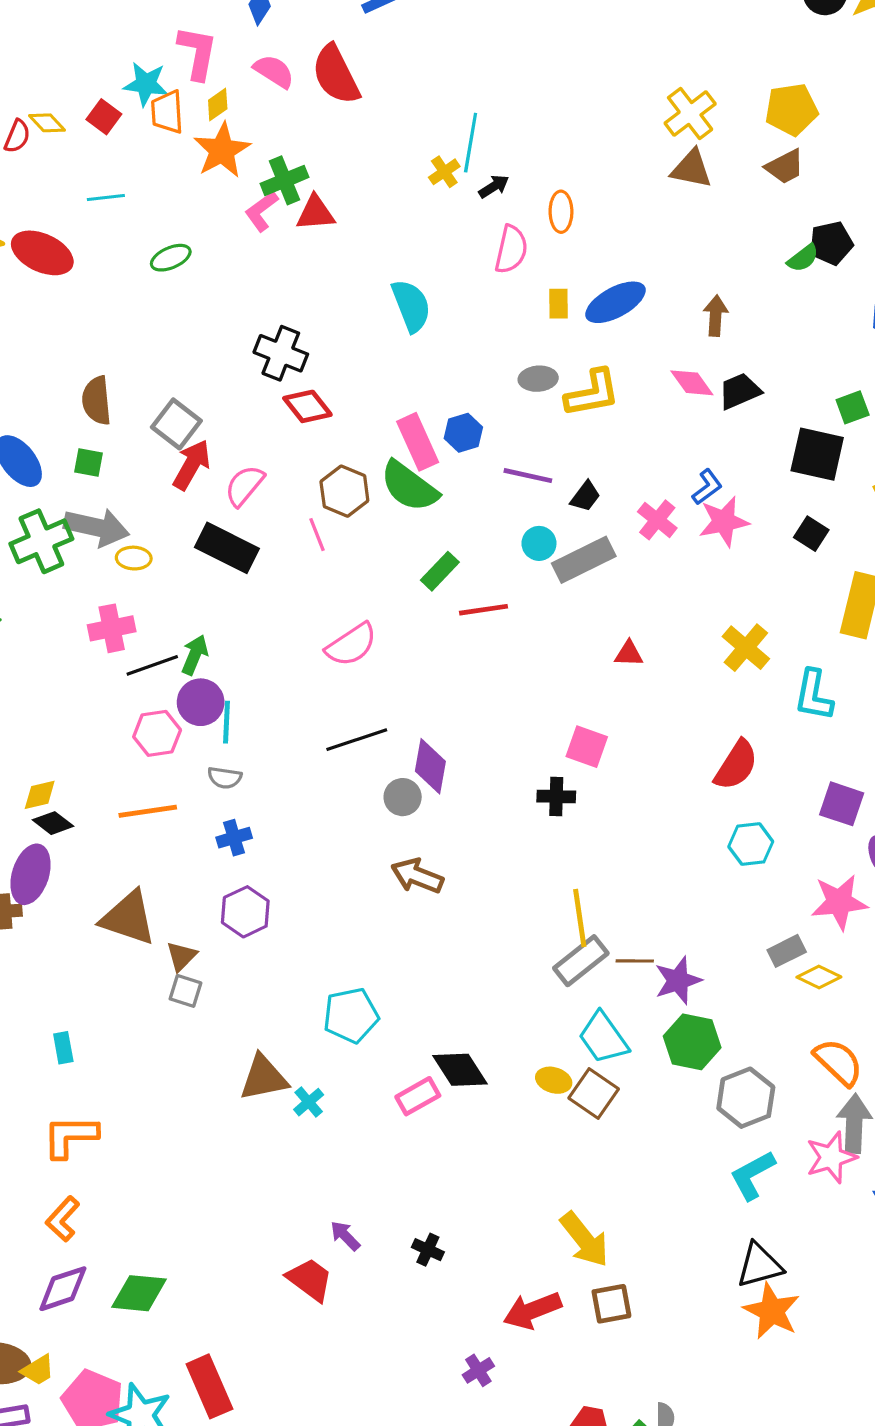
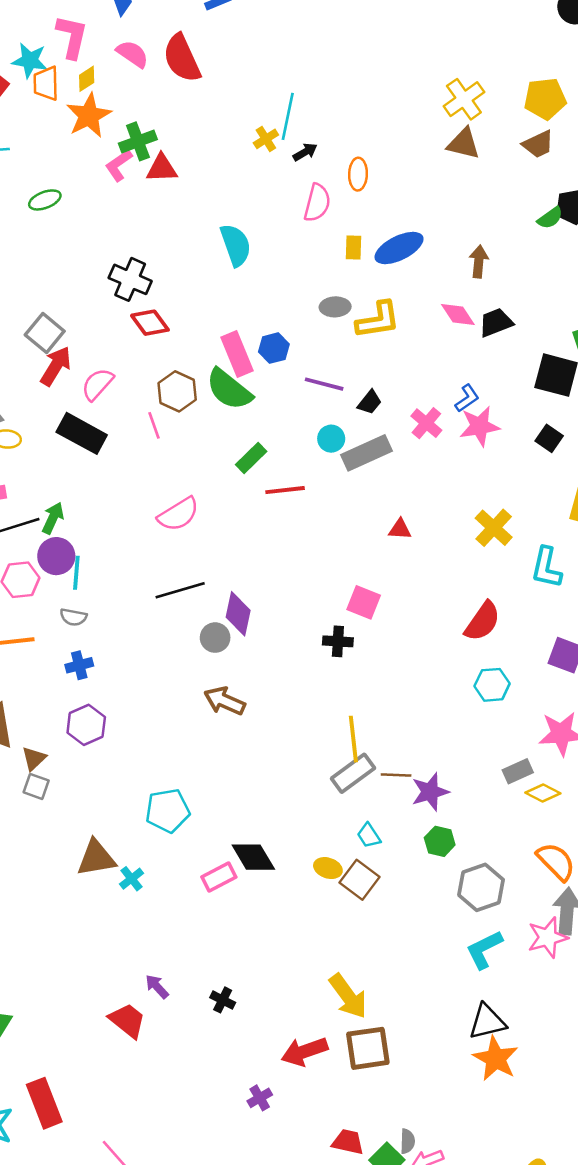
cyan trapezoid: (603, 1038) -> (369, 836), size x0.6
green hexagon: (692, 1042) -> (440, 841), size x0.7
brown square: (611, 1304) -> (368, 1048), size x1.4

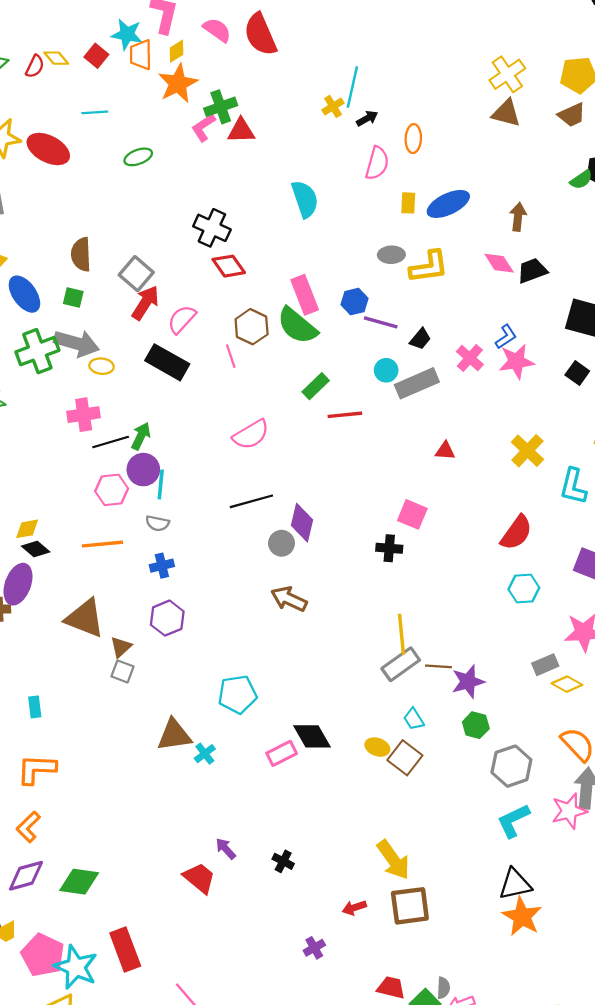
blue hexagon: (274, 348) -> (355, 302), moved
red arrow: (304, 1051) -> (354, 908), size x0.6

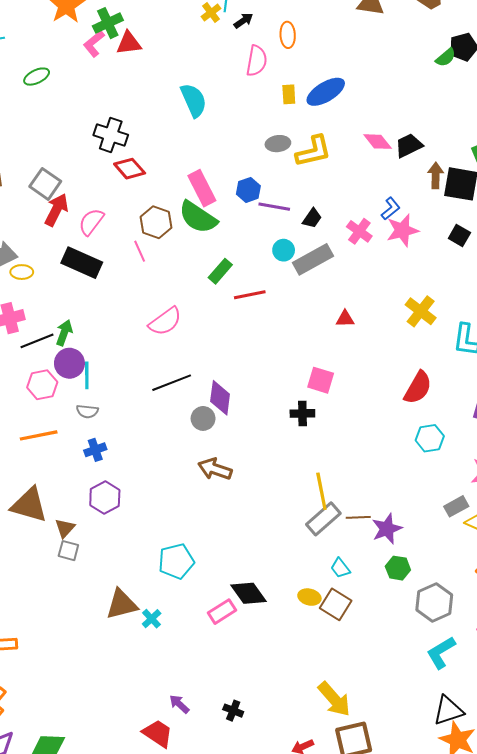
brown arrow: (518, 217) -> (436, 175), moved

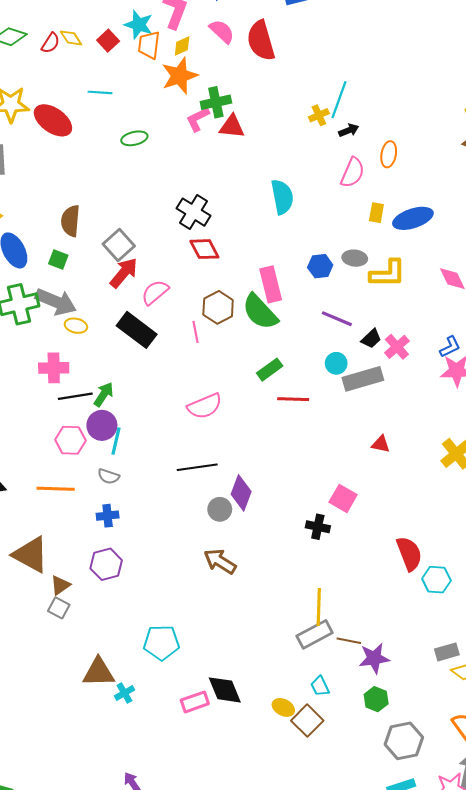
blue hexagon: (248, 190) -> (320, 266), moved
pink cross: (359, 231) -> (397, 347), moved
red semicircle: (418, 388) -> (409, 554), moved, turned -64

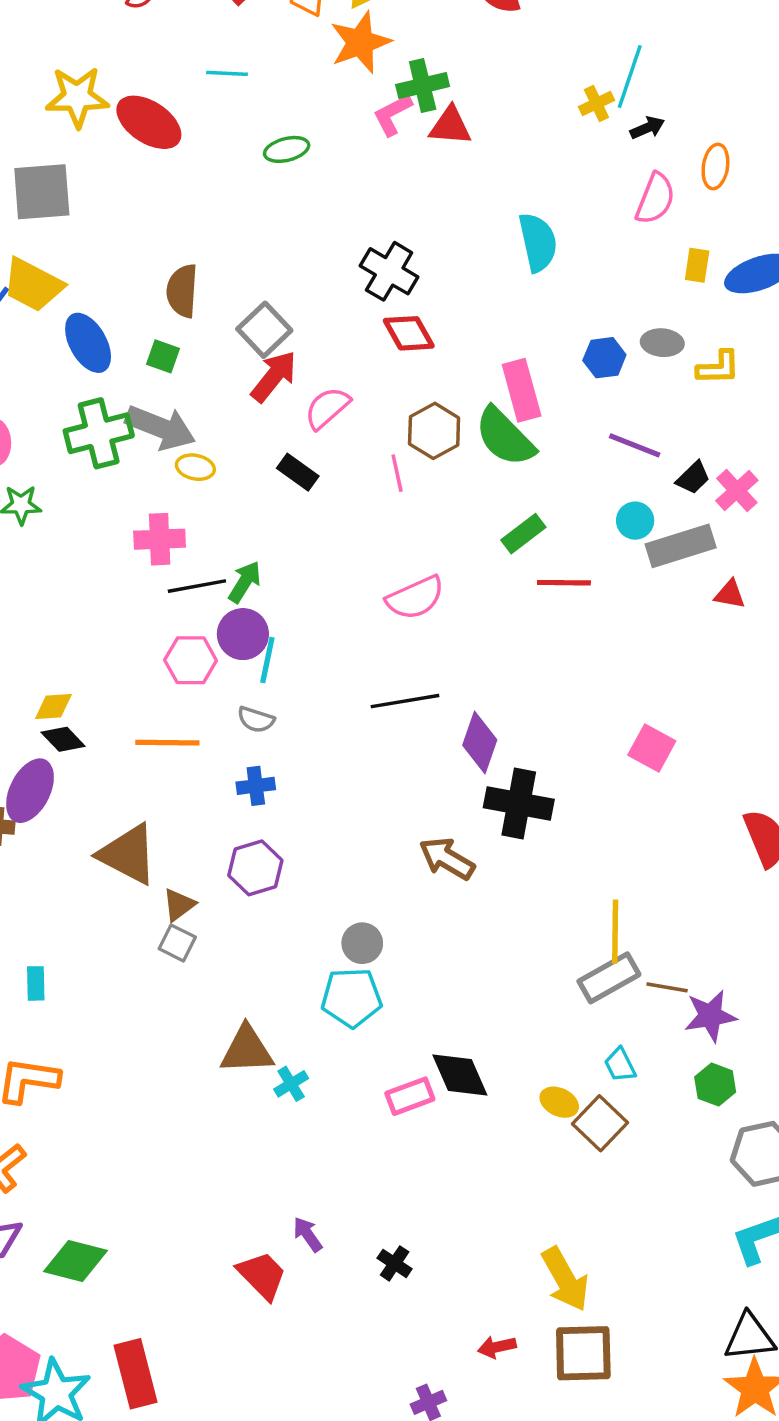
yellow L-shape: (388, 274) -> (718, 368), size x0.7
black rectangle: (137, 330) -> (298, 472), size x0.6
red triangle: (381, 444) -> (730, 594), moved
gray circle: (220, 509) -> (362, 943), moved
black cross: (318, 527) -> (519, 804), moved, size x1.6

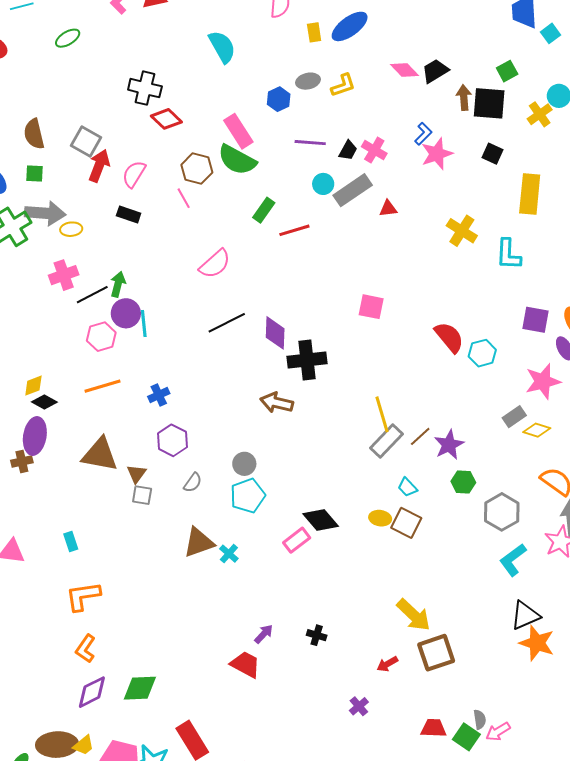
gray semicircle: (256, 720) -> (193, 483), moved, turned -55
brown line: (667, 987) -> (420, 436), turned -35
purple arrow: (308, 1234) -> (264, 634), turned 95

